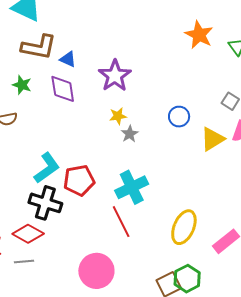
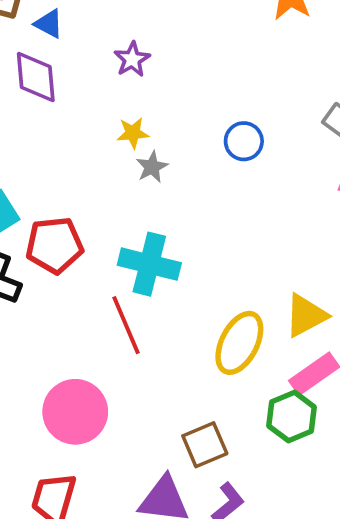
purple star: (115, 76) -> (132, 59), size x0.6
yellow triangle: (212, 139) -> (306, 315), moved
cyan cross: (132, 187) -> (149, 264), turned 36
green hexagon: (187, 279) -> (292, 416), moved

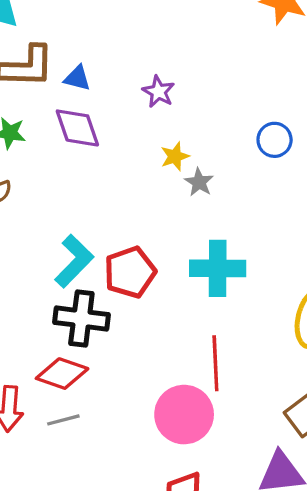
red line: (126, 325) -> (215, 363), moved, turned 34

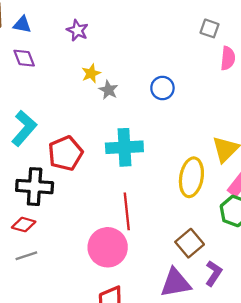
purple diamond: (77, 128) -> (24, 58), size x0.7
blue circle: (275, 140) -> (162, 88), moved
cyan L-shape: (74, 261) -> (24, 128), moved
red diamond: (62, 374) -> (24, 225), size x0.7

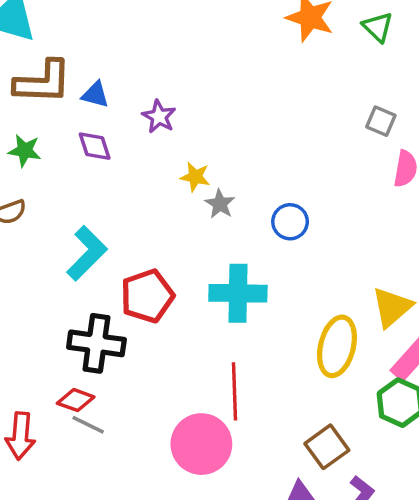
purple star: (77, 30) -> (159, 117), moved
yellow star: (91, 73) -> (195, 177), turned 30
blue circle: (162, 88) -> (290, 222), moved
gray line: (26, 256) -> (88, 425), moved, turned 40

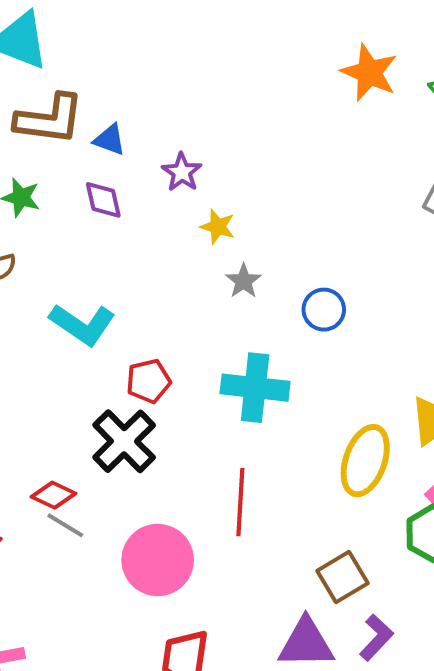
yellow star: (195, 177) -> (218, 227), moved
cyan L-shape: (87, 253) -> (83, 324), turned 74
red pentagon: (147, 296) -> (149, 381), size x0.7
black cross: (96, 343) -> (124, 441), moved, turned 32
pink circle: (201, 444) -> (158, 560), moved

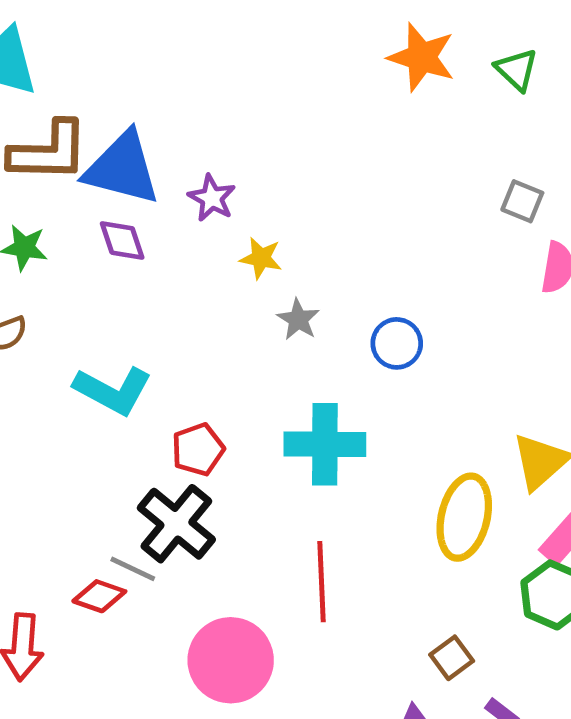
blue triangle: (110, 140) -> (122, 168), size x2.0
gray line: (65, 525) -> (133, 569), moved
brown square: (342, 577) -> (452, 658), size x0.7

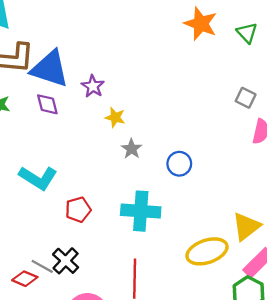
yellow ellipse: (464, 517) -> (207, 251), turned 54
black cross: (176, 524) -> (66, 261), moved, size x0.7

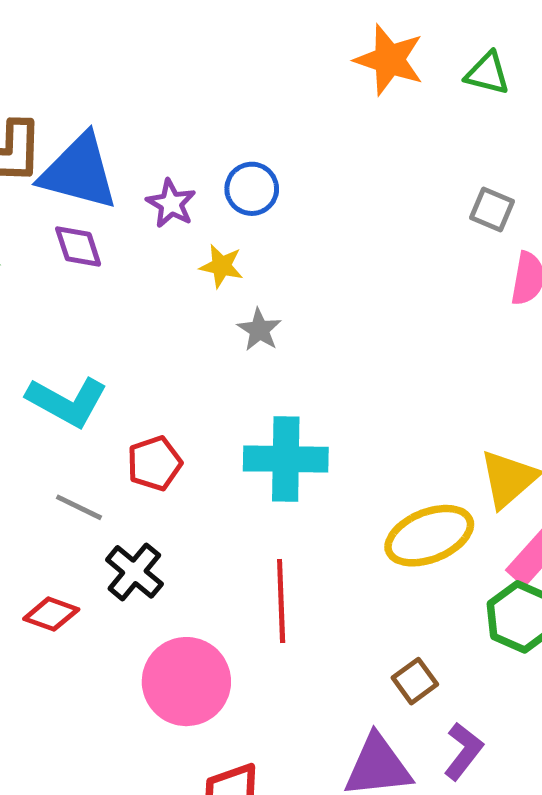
green triangle: (247, 33) -> (487, 73), turned -30
blue circle: (179, 164) -> (252, 189), moved
gray line: (42, 266) -> (79, 507), moved

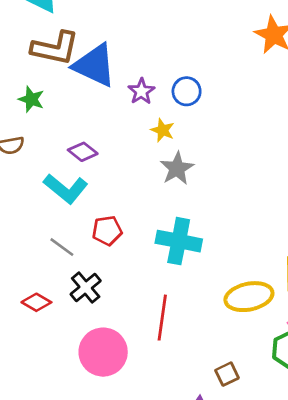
purple diamond: (78, 247) -> (83, 152), moved, turned -44
gray star: (259, 330) -> (177, 168), size x1.4

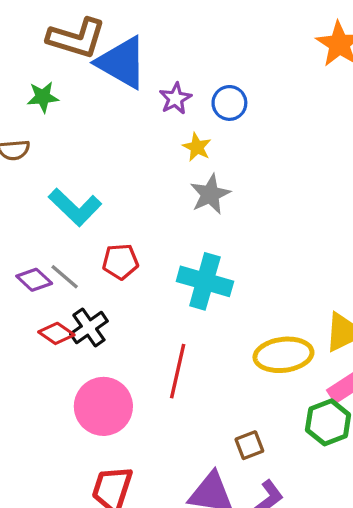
green star: (31, 99) -> (43, 97), turned -30
purple diamond: (83, 152) -> (34, 280), moved
red diamond: (36, 302) -> (56, 333), moved

